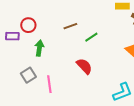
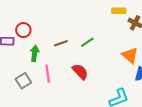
brown line: (70, 26) -> (61, 43), moved
pink line: (49, 84) -> (48, 74), moved

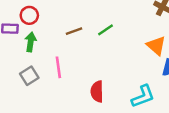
green arrow: (35, 53) -> (31, 42), moved
red semicircle: (80, 72) -> (97, 92), moved, turned -138

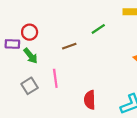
green line: (105, 30) -> (98, 29), moved
green arrow: (31, 42) -> (31, 56), turned 133

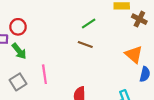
brown line: (69, 46) -> (85, 44), moved, turned 40

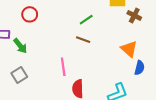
red circle: (18, 27) -> (30, 14), moved
pink line: (44, 74) -> (63, 67), moved

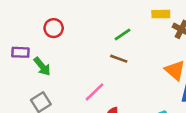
pink line: (63, 67) -> (94, 92), turned 54

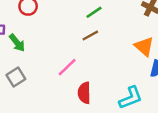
brown line: (119, 59) -> (90, 35), turned -49

